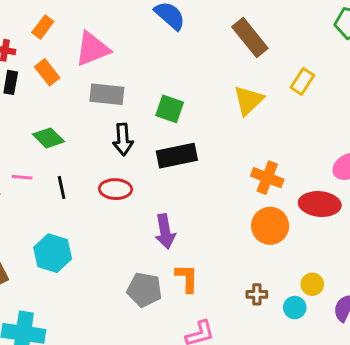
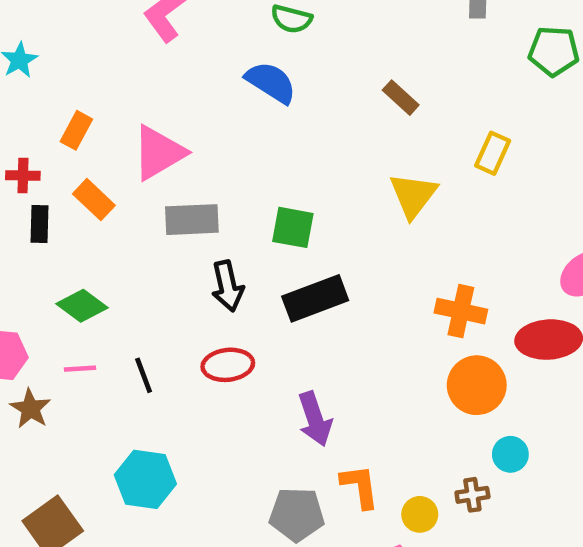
brown rectangle: (250, 38) -> (401, 98), size x0.6
green diamond: (48, 138) -> (82, 306), moved
yellow circle: (312, 284) -> (420, 514), moved
cyan circle: (295, 308) -> (510, 454), moved

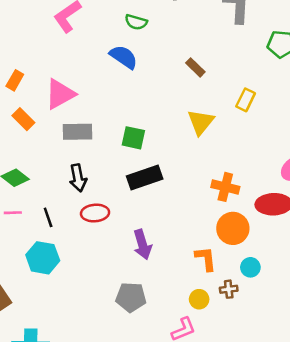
black arrow: (227, 286) -> (78, 178), moved
cyan hexagon: (145, 479) -> (43, 258), moved
orange L-shape: (360, 486) -> (206, 259), moved

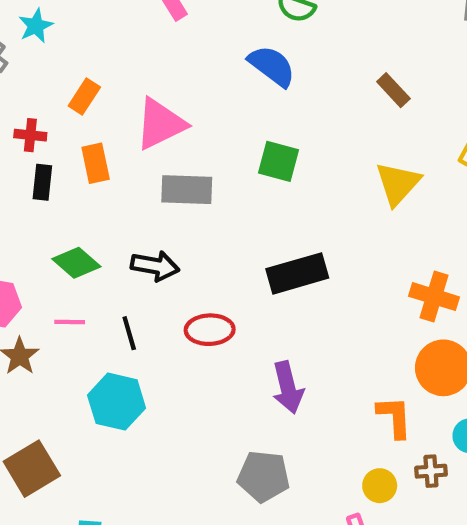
orange rectangle: (23, 119) -> (96, 163), turned 30
green square: (133, 138) -> (279, 161), moved
black arrow: (78, 178) -> (155, 266), moved, turned -72

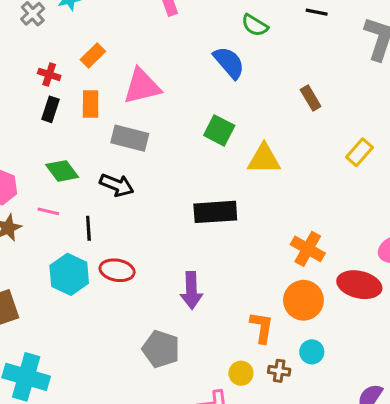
yellow triangle: (398, 184) -> (264, 159), moved, turned 36
gray rectangle: (187, 190) -> (130, 138), moved
red ellipse: (210, 330) -> (117, 270), moved

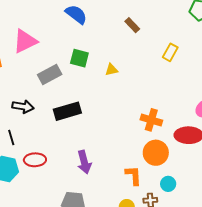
gray rectangle: (130, 138) -> (50, 74), moved, turned -30
yellow triangle: (264, 159) -> (111, 70), size x0.6
black rectangle: (215, 212) -> (67, 111), moved

